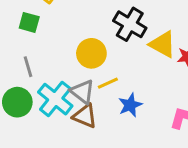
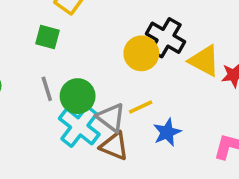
yellow circle: (91, 53) -> (141, 53), moved
green circle: (17, 102) -> (78, 96), moved

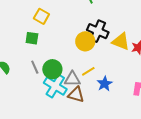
gray triangle: (111, 118) -> (72, 79), turned -30

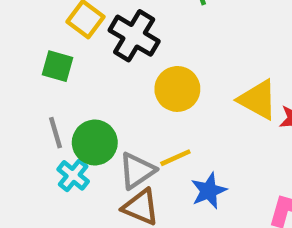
black cross: (98, 31) -> (134, 36), moved
gray triangle: (72, 79) -> (137, 171), turned -42
cyan cross: (55, 86) -> (73, 175), moved, size x0.6

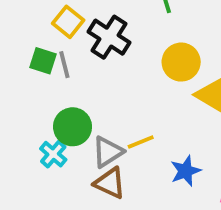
yellow circle: (177, 89) -> (181, 62), moved
gray line: (55, 133) -> (64, 65), moved
blue star: (209, 191) -> (186, 171), moved

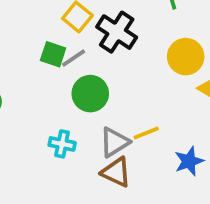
gray line: (64, 65) -> (74, 58), turned 70
green circle: (73, 127) -> (90, 94), moved
cyan cross: (53, 154) -> (62, 144), turned -30

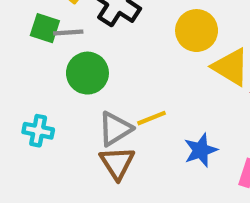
gray line: (74, 58) -> (68, 32), turned 30
cyan cross: (62, 144) -> (38, 131), moved
brown triangle: (116, 172) -> (117, 163), turned 32

